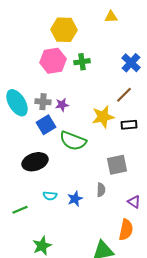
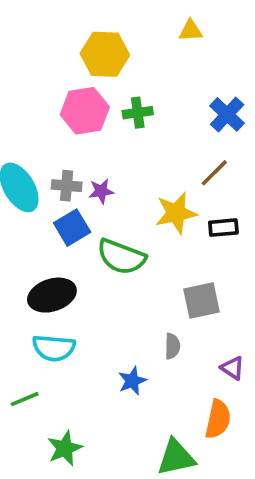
cyan semicircle: (50, 196) -> (54, 348), moved, size x1.6
blue star: (75, 199) -> (132, 381), moved
green line: (20, 210) -> (25, 399), moved

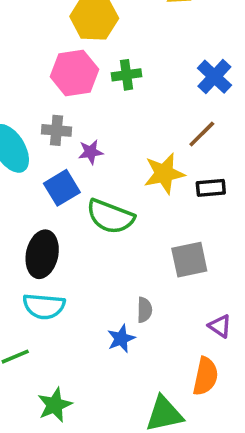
gray cross: (67, 186) -> (57, 130), moved
black ellipse: (52, 295) -> (42, 254), turned -60
gray semicircle: (172, 346) -> (144, 310), moved

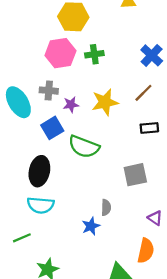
yellow star: (164, 173) -> (105, 102), moved

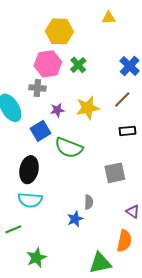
green cross: (94, 54) -> (78, 65), turned -35
gray cross: (49, 91) -> (37, 88), moved

